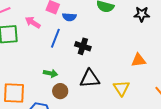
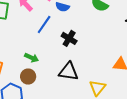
brown circle: (60, 91) -> (28, 77), moved

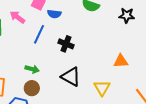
black triangle: (69, 72) -> (71, 77), turned 30

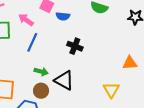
blue line: (39, 34) -> (32, 42), moved
black triangle: (71, 77) -> (64, 80), moved

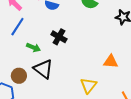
green arrow: (41, 72) -> (33, 47), moved

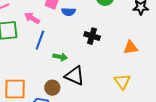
black cross: (59, 37) -> (92, 36), moved
orange triangle: (111, 62) -> (131, 48), moved

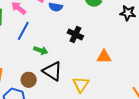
orange triangle: (131, 48) -> (104, 57), moved
yellow triangle: (122, 82) -> (81, 84), moved

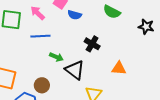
blue line: (23, 31) -> (40, 36), turned 54
black triangle: (52, 71) -> (75, 70), moved

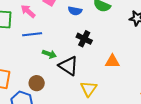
blue semicircle: (75, 15) -> (75, 11), moved

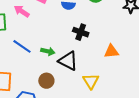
blue line: (32, 34) -> (22, 46), moved, turned 48
brown circle: (37, 83) -> (46, 81), moved

